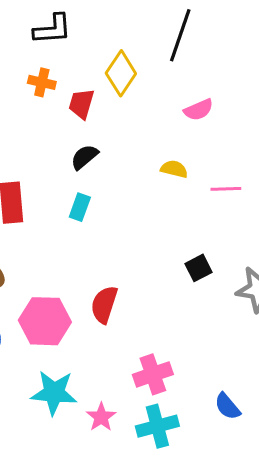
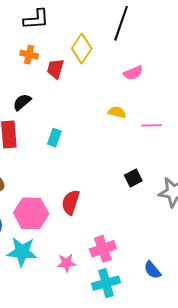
black semicircle: (84, 157) -> (22, 102), moved
cyan star: (54, 393) -> (22, 252), moved
pink star: (101, 417) -> (66, 263), moved, turned 30

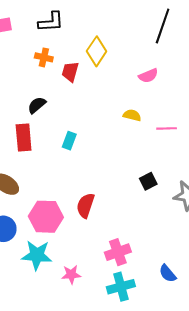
black line: (121, 23) -> (163, 26), moved
pink star: (66, 263) -> (71, 274), moved

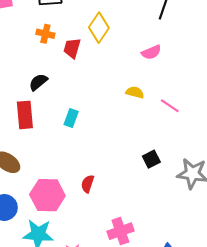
pink line: (167, 128) -> (170, 106), turned 36
red semicircle: (85, 205) -> (88, 184), size x0.7

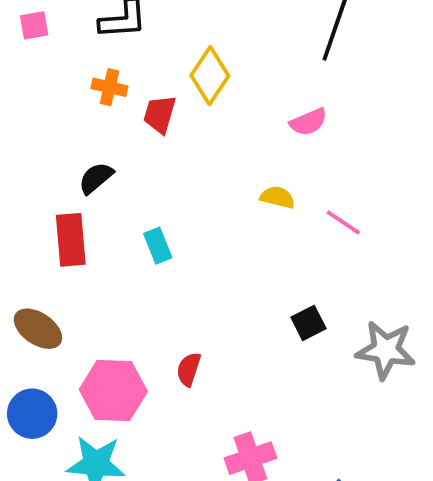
cyan rectangle: (71, 118) -> (158, 246), turned -42

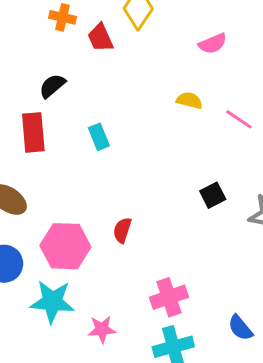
red trapezoid: (160, 114) -> (100, 38), turned -40

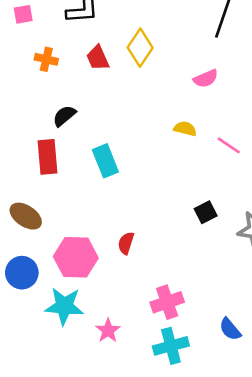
orange cross: (62, 17) -> (46, 59), moved
red trapezoid: (100, 38) -> (98, 58), moved
cyan rectangle: (99, 137) -> (105, 161), size x1.4
pink star: (102, 329) -> (108, 330), turned -30

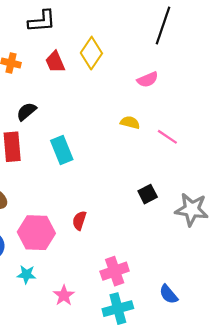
cyan star: (64, 306) -> (26, 274), size x0.6

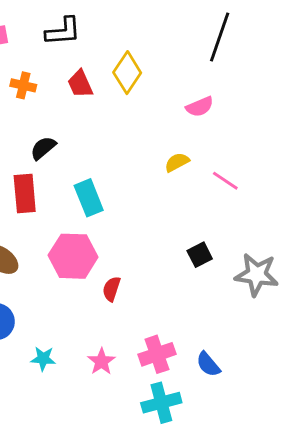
yellow semicircle: (130, 122) -> (177, 162), turned -42
pink hexagon: (36, 233) -> (73, 256), moved
blue semicircle: (169, 294) -> (208, 364), moved
pink star: (64, 295) -> (102, 361), moved

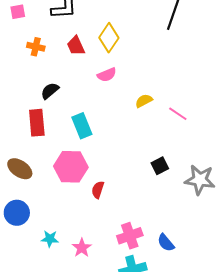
pink semicircle: (200, 107) -> (107, 75), moved
pink star: (102, 361) -> (82, 248), moved

